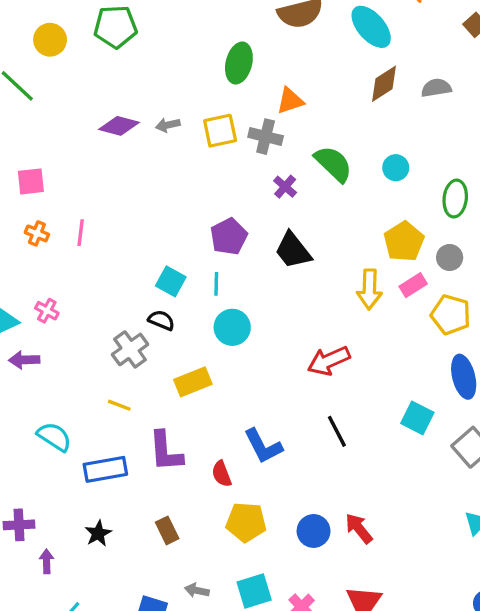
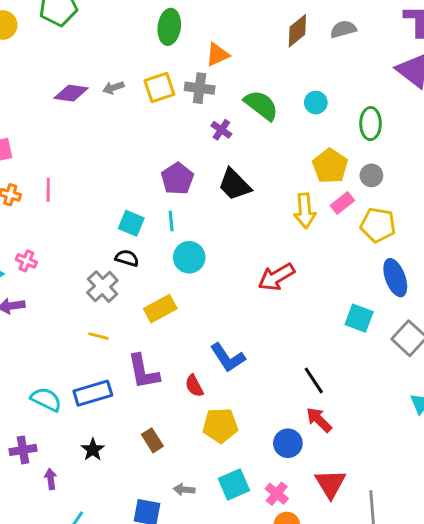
black line: (337, 431) -> (314, 380), moved
cyan semicircle: (54, 437) -> (46, 399), moved
blue circle: (314, 531) -> (288, 443), moved

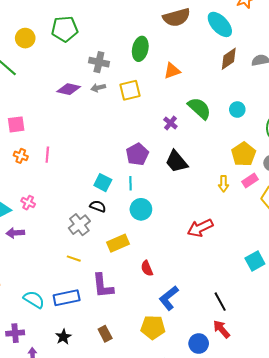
gray cross: (200, 88) -> (99, 62), moved
yellow arrow: (305, 211) -> (224, 184), size x0.7
cyan square: (359, 318) -> (255, 261), turned 36
blue L-shape: (228, 358) -> (169, 298), moved, turned 80
red semicircle: (194, 386) -> (147, 268), moved

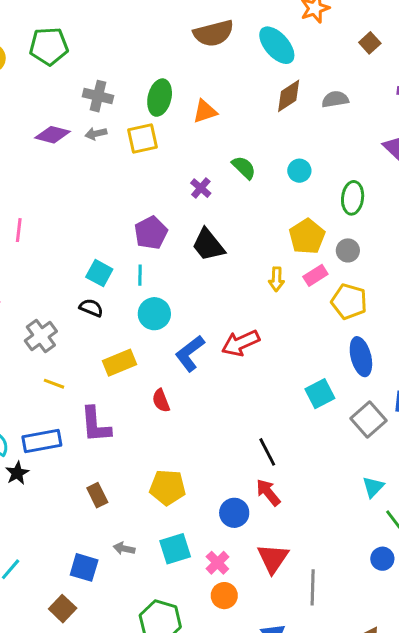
green ellipse: (140, 49) -> (160, 98), moved
green semicircle: (199, 108) -> (244, 168), size x0.7
gray cross: (79, 225) -> (41, 336), moved
blue L-shape: (169, 298) -> (190, 353), moved
black star: (63, 337) -> (17, 473), moved

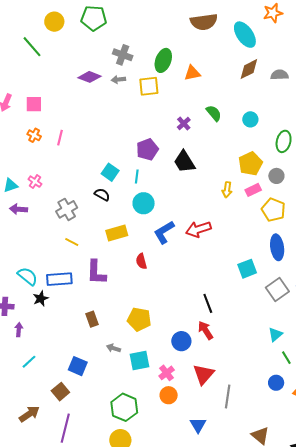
gray arrow: (124, 548) -> (114, 348), moved

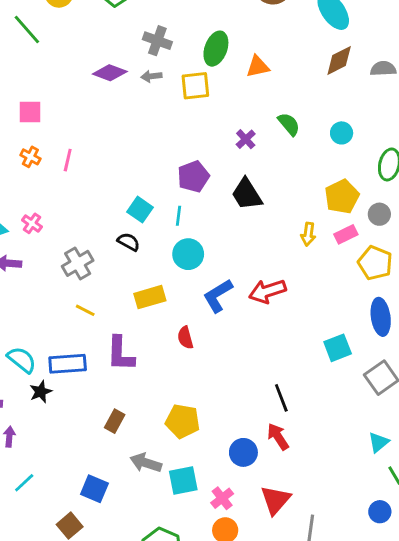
brown rectangle: (92, 319) -> (115, 421), turned 49
gray arrow: (114, 348) -> (146, 463), size x1.5

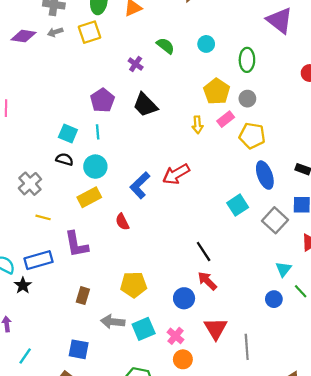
cyan circle: (188, 254) -> (95, 167), moved
blue circle: (380, 512) -> (274, 299), moved

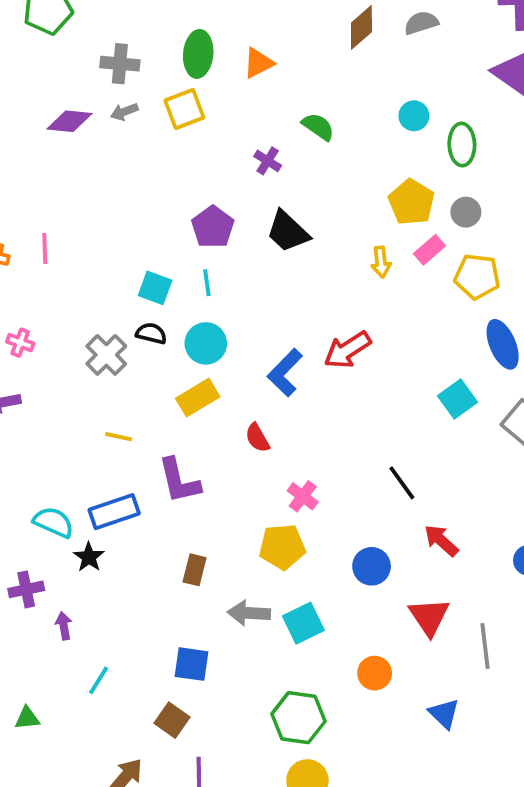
cyan circle: (206, 44) -> (414, 116), moved
gray cross: (30, 184) -> (106, 355), moved
red arrow: (207, 281) -> (441, 540), moved
pink cross: (175, 336) -> (303, 496), moved

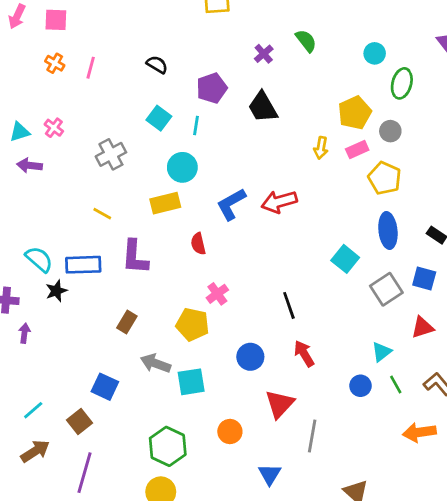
black semicircle: (151, 333) -> (157, 65), moved
cyan square: (458, 399) -> (345, 259), turned -32
cyan line: (99, 680) -> (33, 410), moved

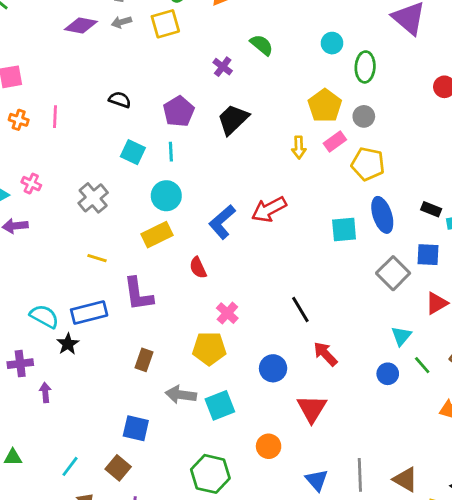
black trapezoid: (263, 107) -> (233, 119), turned 88
cyan square: (345, 259) -> (344, 230), moved, turned -32
gray line: (312, 436) -> (360, 475), moved

